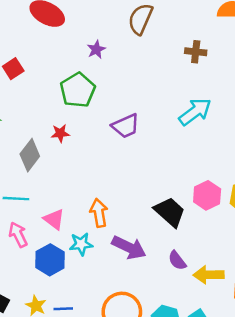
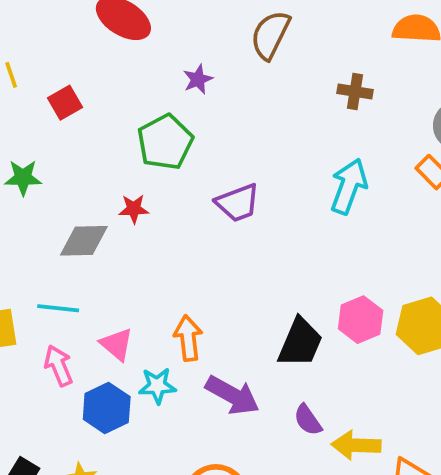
cyan arrow: (195, 112) -> (349, 186), turned -36
gray diamond: (30, 155) -> (84, 241), turned 48
black trapezoid: (170, 212) -> (300, 343), turned 68

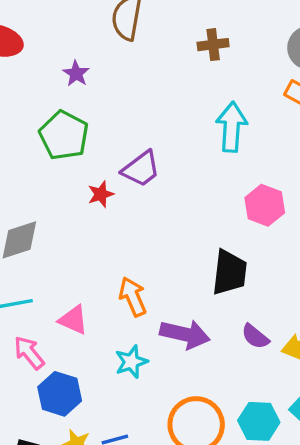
red star: (134, 209) -> (101, 194), moved
pink hexagon: (361, 320) -> (265, 205), moved
cyan star: (157, 386) -> (131, 362), moved
blue hexagon: (107, 408) -> (60, 394), moved

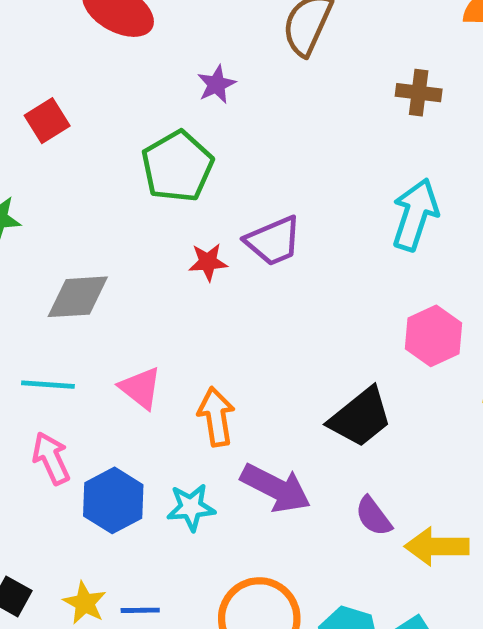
black trapezoid: (230, 272) -> (360, 417), turned 30
pink triangle: (73, 320) -> (141, 388), moved
blue hexagon: (60, 394) -> (113, 500), moved

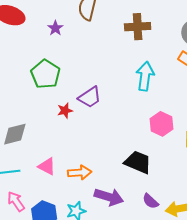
purple star: (216, 84) -> (55, 28), moved
brown cross: (419, 93) -> (138, 27), size x1.4
orange arrow: (216, 417) -> (80, 172), turned 105
black trapezoid: (360, 417) -> (138, 162), turned -108

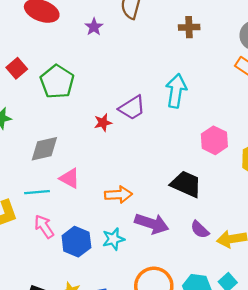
brown cross: (138, 27) -> (189, 27), size x0.7
green pentagon: (46, 74) -> (57, 82), moved
cyan arrow: (145, 76) -> (176, 91), moved
pink triangle: (47, 166) -> (70, 178), moved

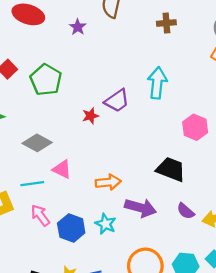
gray diamond: (44, 149) -> (37, 143), turned 44
cyan star: (113, 239) -> (106, 224), turned -30

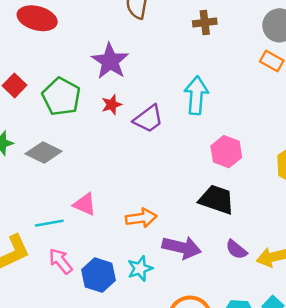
purple star: (78, 27) -> (110, 61), moved, size x1.8
red star: (90, 116) -> (112, 105), moved
pink hexagon: (195, 127) -> (226, 152), moved
gray diamond: (37, 143) -> (44, 152), moved
cyan star: (106, 224) -> (140, 269), turned 30

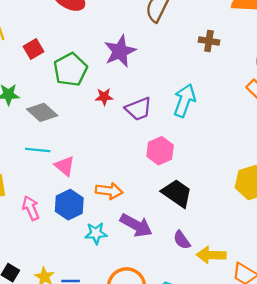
red star: (112, 105) -> (104, 97), moved
pink hexagon: (226, 152) -> (160, 151), moved
cyan line: (49, 223) -> (38, 150), moved
blue hexagon: (99, 275) -> (69, 205), moved

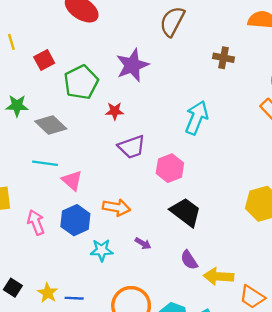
purple trapezoid: (138, 109) -> (132, 147), moved
purple arrow: (136, 225) -> (143, 243), size x0.5

